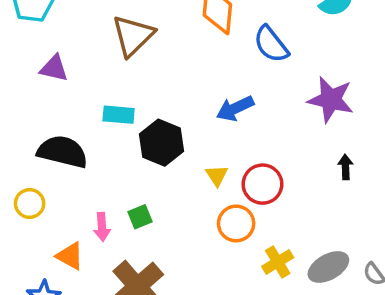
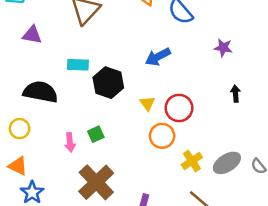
purple star: (331, 100) -> (223, 48), size x0.6
orange triangle: (70, 256) -> (18, 166), moved

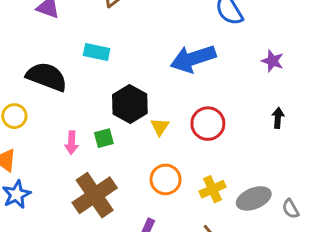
blue arrow: (158, 57) -> (193, 59), size x1.4
black hexagon: (108, 83) -> (130, 104), moved
yellow triangle: (147, 103) -> (160, 127), moved
orange circle: (162, 136) -> (166, 179), moved

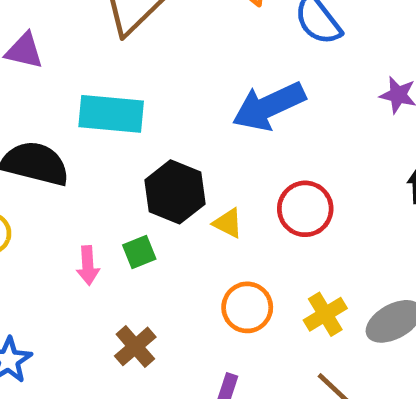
cyan rectangle: (97, 52) -> (111, 114), size x1.5
yellow triangle: (160, 127) -> (228, 223), turned -30
brown cross: (95, 195) -> (135, 346), size x0.6

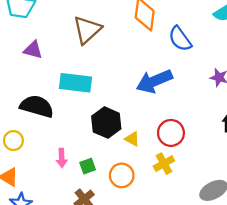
green square: (139, 252) -> (88, 166), moved
orange circle: (247, 307) -> (122, 175), moved
yellow cross: (325, 314) -> (164, 164), moved

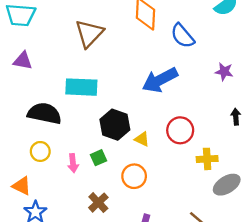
purple triangle: (33, 50) -> (23, 61), moved
yellow circle: (13, 141) -> (40, 151), moved
yellow cross: (164, 164) -> (207, 159), moved, turned 30
green square: (88, 166) -> (99, 158), moved

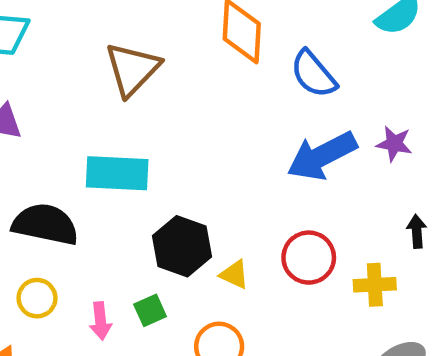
blue arrow: (160, 80) -> (322, 156), moved
yellow cross: (207, 159) -> (375, 285), moved

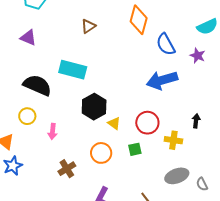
brown triangle: (132, 69) -> (88, 26), size x0.6
purple star: (394, 144) -> (197, 56), moved
green square: (150, 310) -> (135, 149), moved

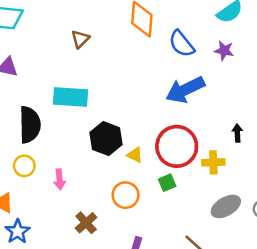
black semicircle: (37, 85) -> (30, 125), turned 76
red circle: (147, 123) -> (177, 146), size x1.4

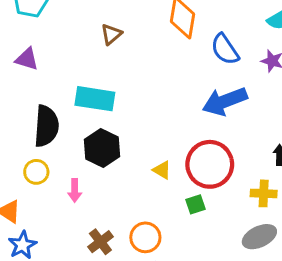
black hexagon: (106, 139) -> (102, 148), moved
yellow cross: (213, 162) -> (264, 193), moved
orange circle: (126, 195) -> (145, 237), moved

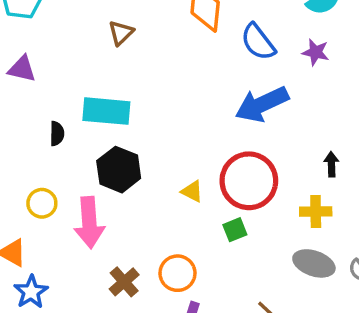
black semicircle: (46, 126) -> (57, 134), moved, size x0.5
pink arrow: (75, 190) -> (89, 222), size x1.8
gray ellipse: (259, 237) -> (314, 263), turned 48

